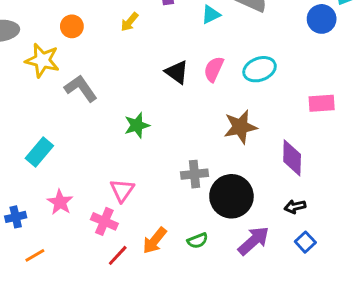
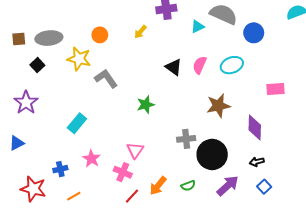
blue circle: (322, 19) -> (254, 33), moved

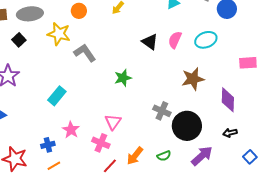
gray cross: (186, 139) -> (162, 111), turned 30
blue cross: (60, 169) -> (48, 145), moved
blue square: (264, 187) -> (250, 157), moved

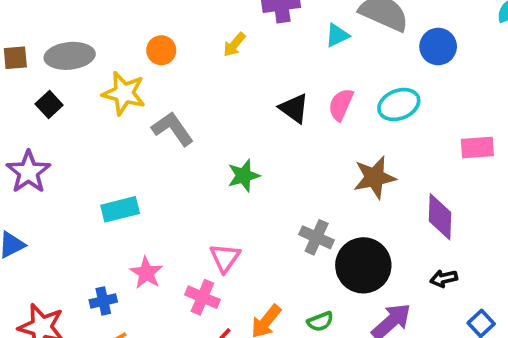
cyan rectangle: (57, 96) -> (120, 209), turned 36

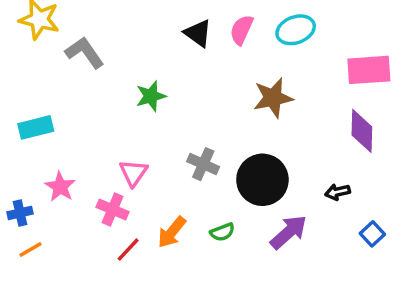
pink rectangle: (477, 148) -> (369, 70), size x1.4
purple diamond: (440, 217) -> (362, 131), moved
gray cross: (317, 237) -> (203, 164), moved

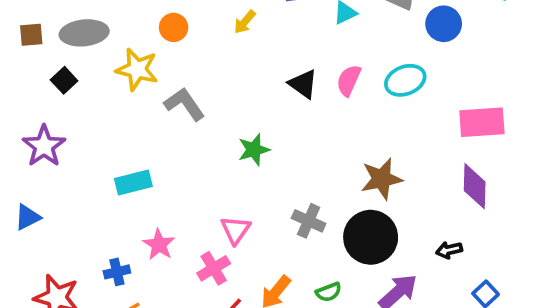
brown star: (273, 98) -> (382, 179), moved
pink cross: (112, 209) -> (214, 268), turned 36

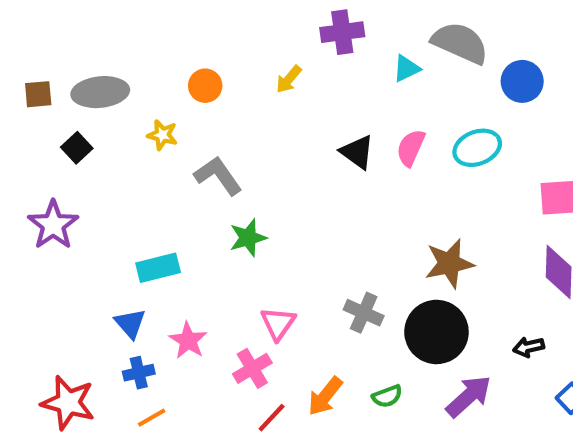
yellow star: (137, 69) -> (162, 135), size x0.6
green star: (254, 150) -> (248, 238), moved
blue triangle: (28, 217) -> (130, 323), moved, turned -44

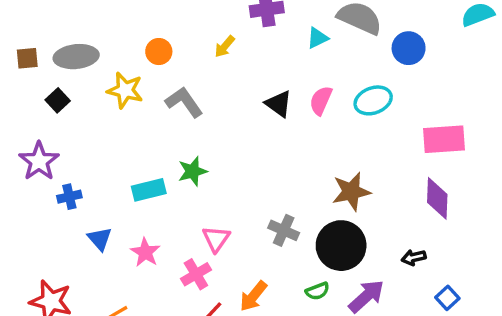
yellow star: (162, 135) -> (125, 90), size x1.5
gray L-shape: (218, 176) -> (184, 102), moved
cyan rectangle: (158, 268) -> (149, 190), moved
blue cross: (139, 373) -> (69, 197), moved
green semicircle: (387, 396) -> (317, 291), moved

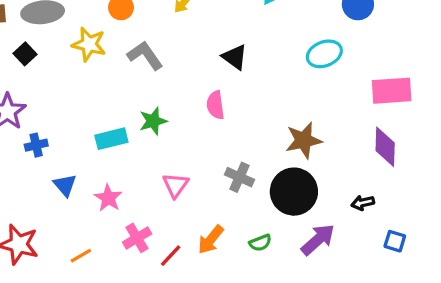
pink semicircle: (321, 100) -> (215, 105), moved, turned -32
pink cross: (196, 274) -> (137, 238), moved
green semicircle: (317, 291) -> (260, 243), moved
blue square: (447, 298) -> (395, 241), turned -30

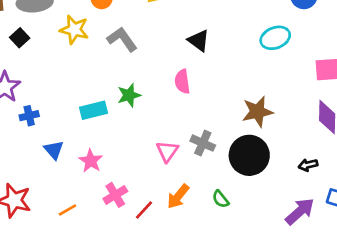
pink triangle: (175, 185) -> (167, 151), moved
purple arrow: (318, 240) -> (300, 211), moved
green semicircle: (260, 243) -> (221, 199), turned 72

